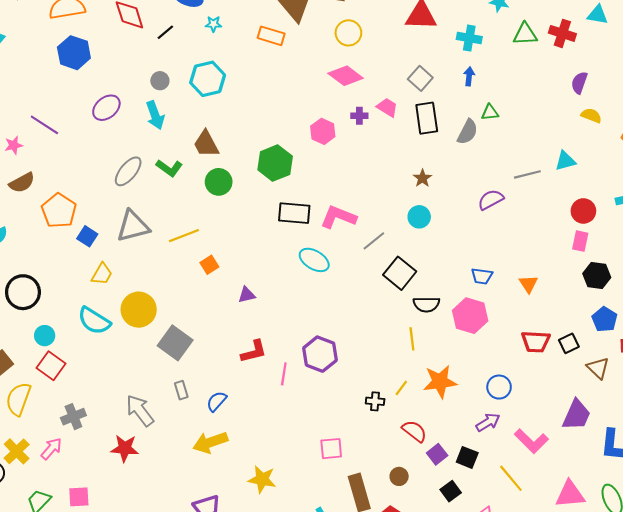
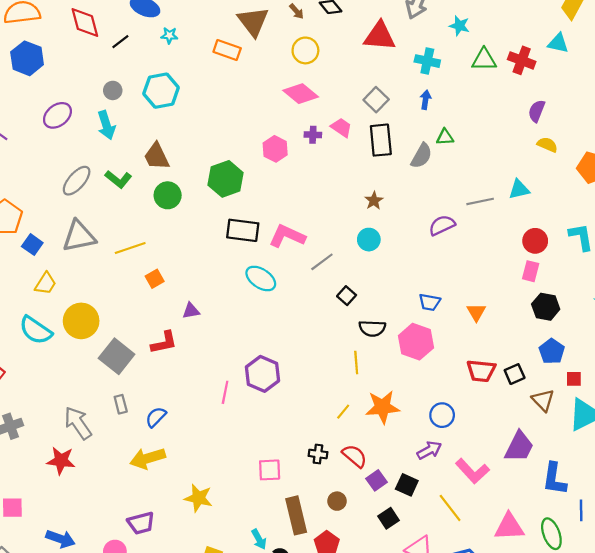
black square: (400, 273) -> (347, 296), size x0.6
red L-shape: (254, 352) -> (164, 343), moved
black cross: (375, 401) -> (318, 454), moved

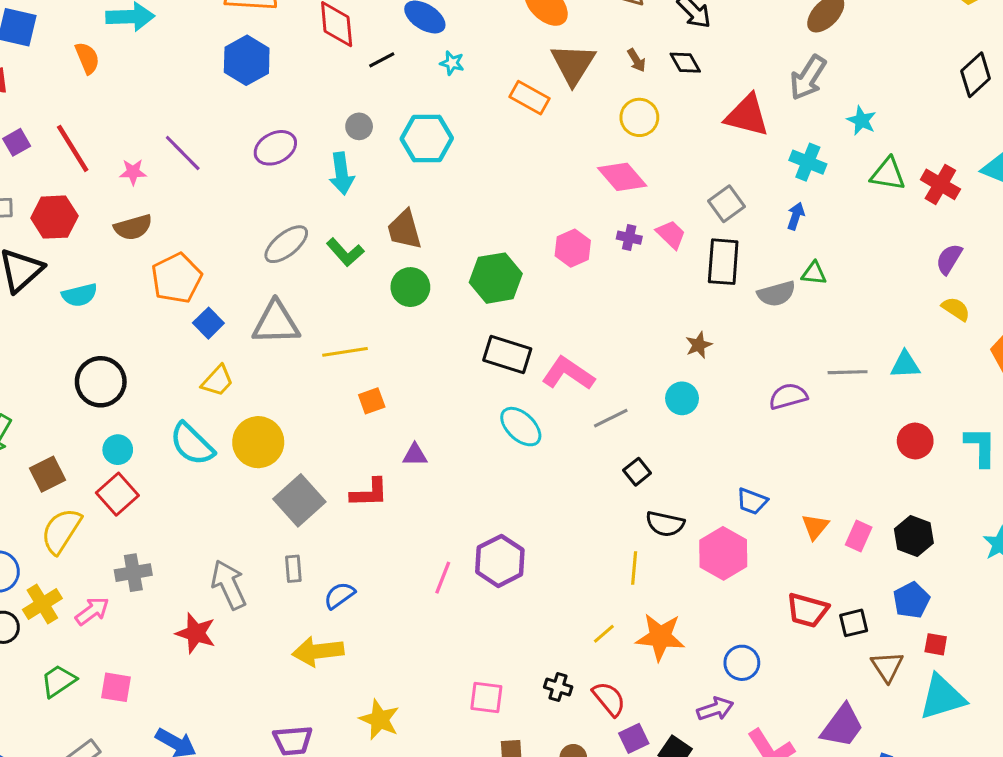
gray semicircle: (421, 156) -> (776, 294), turned 35
pink rectangle: (531, 271) -> (859, 536), moved

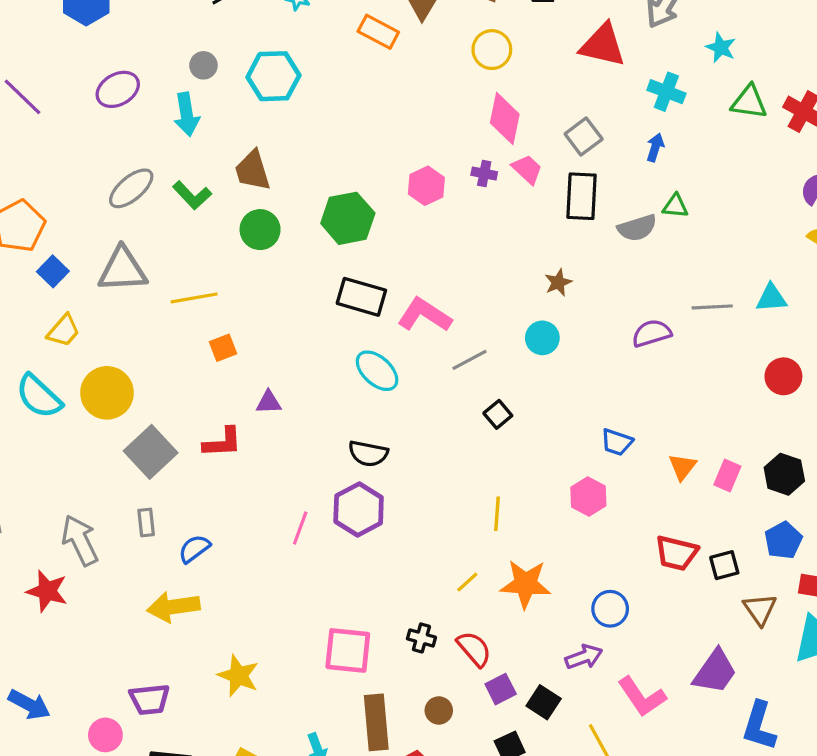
pink diamond: (622, 177) -> (505, 119), moved, turned 54
black semicircle: (665, 524) -> (368, 454), moved
pink hexagon: (723, 553) -> (588, 496), size x0.7
pink square: (486, 698) -> (348, 650), size x1.4

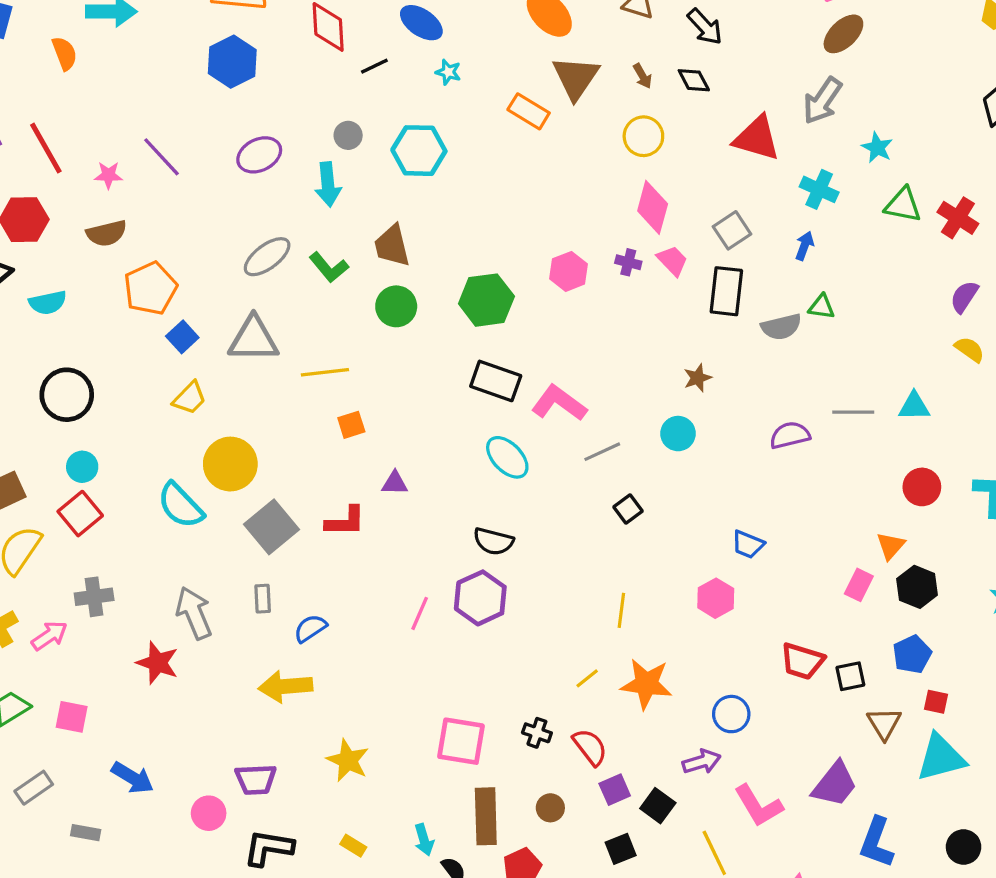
cyan semicircle: (39, 396) -> (180, 505), moved
orange triangle: (682, 467) -> (891, 546), moved

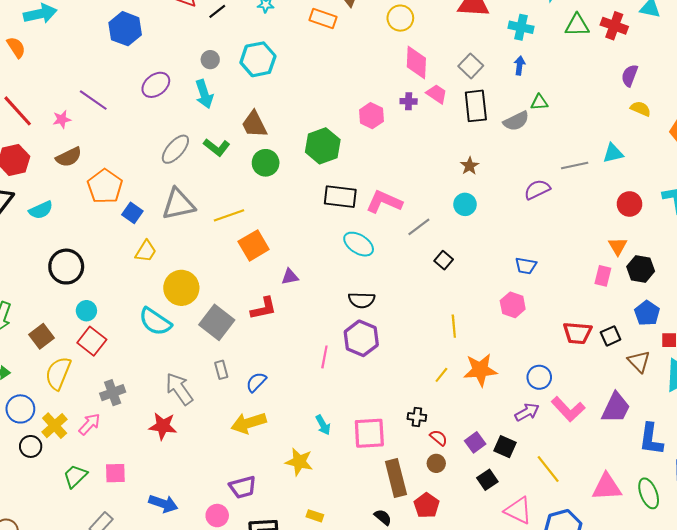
orange square: (351, 425) -> (254, 245), size x1.6
red semicircle: (590, 747) -> (439, 438), moved, size x0.7
pink L-shape: (758, 806) -> (568, 409), moved
cyan arrow: (424, 840) -> (323, 425), moved

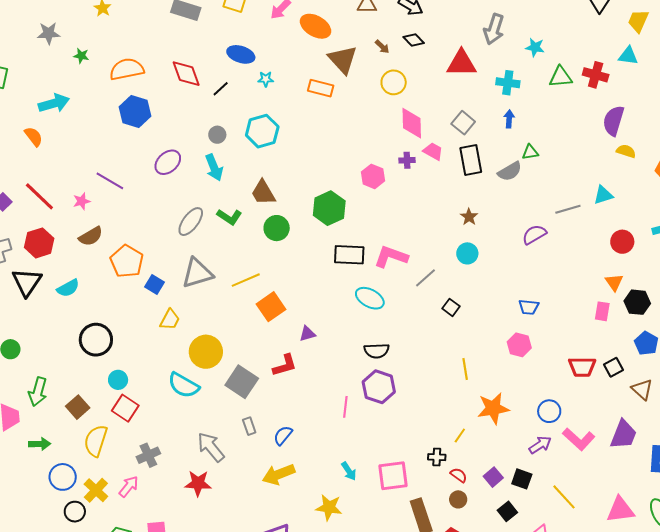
purple semicircle: (630, 76) -> (613, 121), size x1.4
yellow line: (441, 375) -> (460, 436), moved

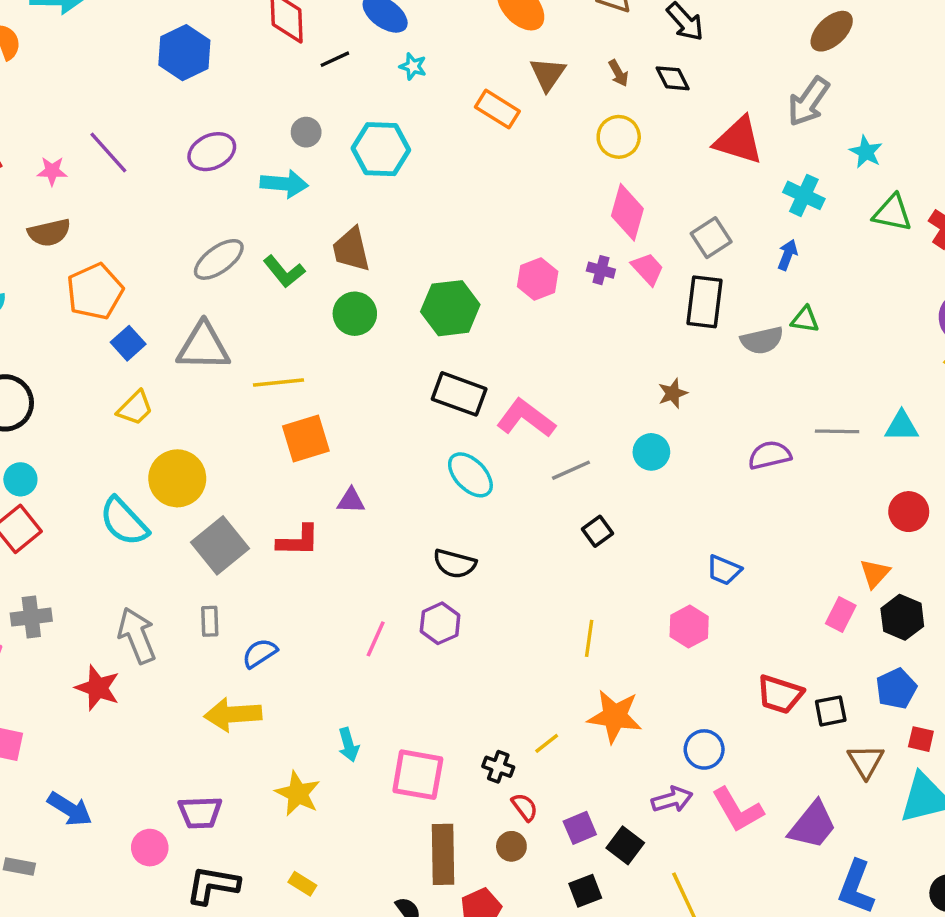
brown triangle: (343, 60) -> (548, 74), size x0.7
cyan arrow: (214, 168) -> (284, 184), turned -80
purple hexagon: (379, 387) -> (440, 623), size x0.7

